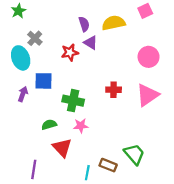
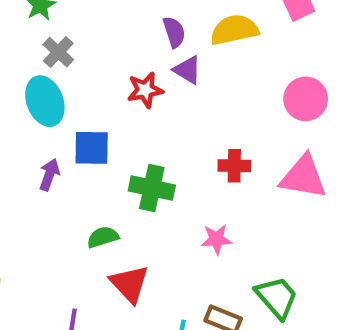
gray cross: (35, 38) -> (58, 52), moved
pink triangle: (147, 95) -> (303, 177), turned 45
pink star: (81, 126) -> (216, 239), moved

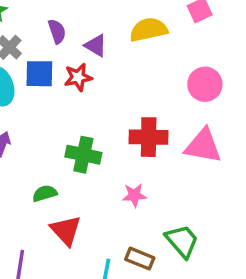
purple semicircle: (174, 32) -> (57, 31), moved
purple triangle: (188, 70) -> (96, 46), moved
blue square: (92, 148) -> (39, 74), moved
red cross: (234, 166) -> (149, 137), size x1.5

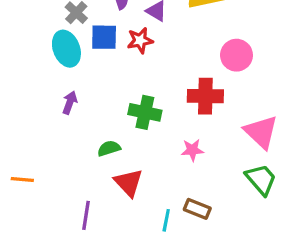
pink circle: (205, 84) -> (236, 55), moved
pink triangle: (203, 146) -> (261, 132), moved, turned 33
green trapezoid: (182, 241) -> (261, 179), moved

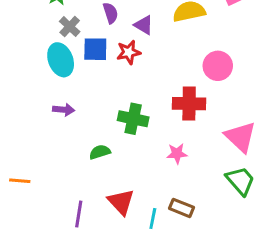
purple arrow: (70, 103) -> (64, 110), turned 75
red triangle: (129, 183) -> (121, 202), moved

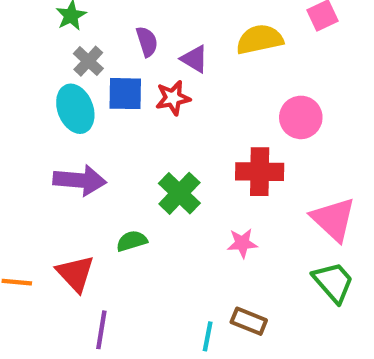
purple arrow: (64, 110) -> (80, 180), size x1.6
green cross: (133, 119) -> (179, 193), turned 32
red triangle: (121, 202) -> (75, 273), moved

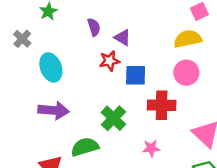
yellow semicircle: (260, 39) -> (188, 39), moved
gray cross: (88, 61) -> (22, 39), moved
blue square: (125, 94) -> (136, 75), moved
green semicircle: (132, 241) -> (85, 147), size x1.5

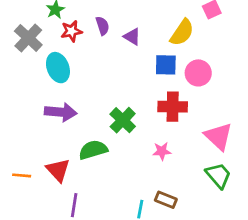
gray cross: (22, 39) -> (28, 38), size x1.5
yellow semicircle: (188, 39) -> (182, 33), moved, turned 136
red star: (110, 61) -> (71, 31), moved
blue square: (136, 75) -> (166, 65), moved

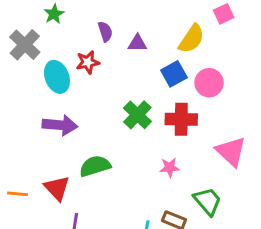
red star: (71, 31) -> (88, 62), moved
purple triangle: (132, 37) -> (137, 43), turned -30
blue square: (166, 65) -> (174, 74), turned -30
green cross: (123, 120) -> (137, 115), moved
green trapezoid: (218, 175) -> (208, 201), moved

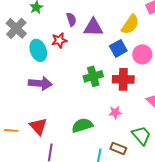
purple triangle: (137, 43) -> (93, 27), size x1.5
green cross: (137, 115) -> (93, 76), turned 30
green semicircle: (95, 166) -> (82, 125), moved

